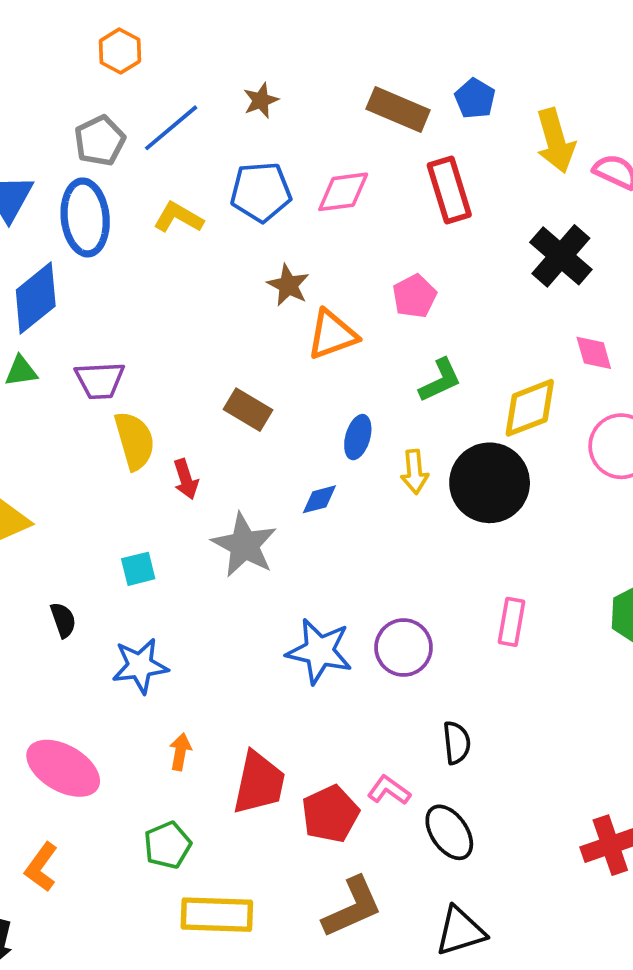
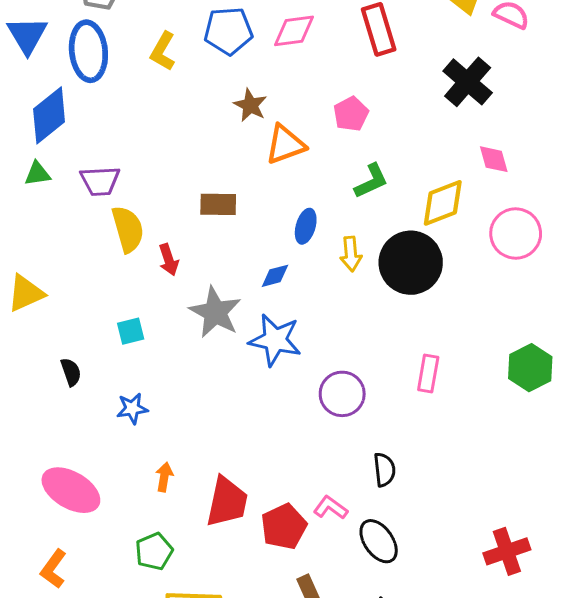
yellow L-shape: (178, 217) -> (163, 51), turned -90
brown rectangle: (248, 410) -> (218, 204), turned -30
blue star: (319, 651) -> (275, 340), moved
blue star: (140, 666) -> (132, 408), size x0.7

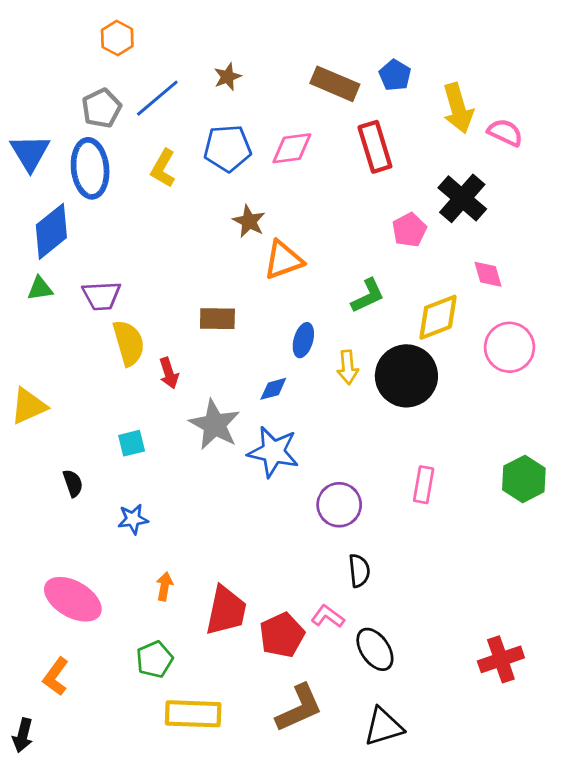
pink pentagon: (351, 114) -> (409, 230), moved
black semicircle: (384, 470) -> (359, 571), moved

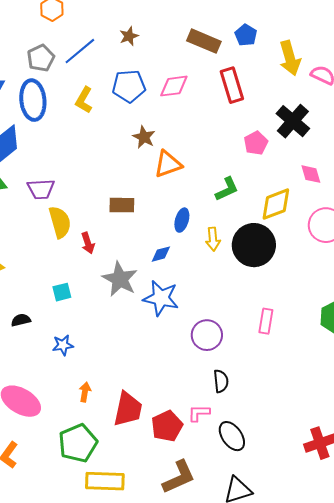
black semicircle: (73, 483) -> (21, 320), turned -84
pink L-shape: (328, 616) -> (199, 413), turned -35
green pentagon: (154, 659) -> (78, 443), size x1.5

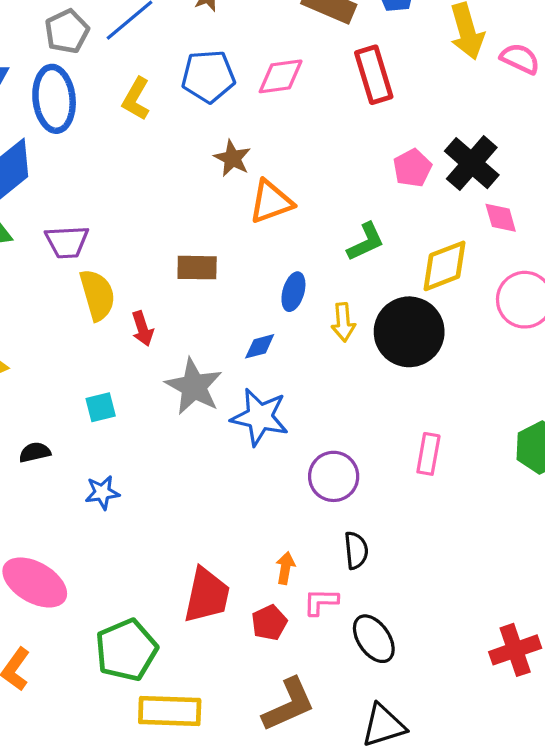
black cross: (293, 121) -> (472, 163), moved
orange arrow: (85, 392) -> (285, 568), moved
red pentagon: (167, 426) -> (269, 623), size x0.7

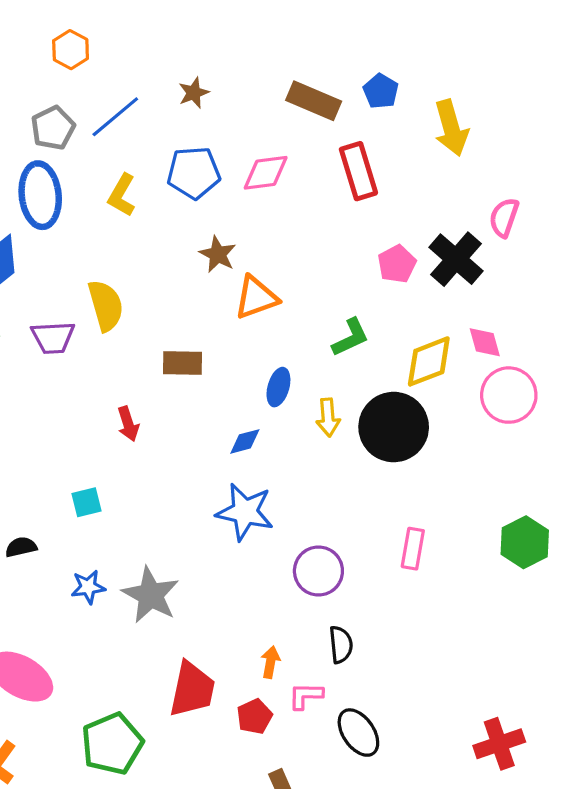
pink semicircle: (520, 59) -> (504, 218), moved, turned -96
pink diamond: (501, 218) -> (485, 342), moved
yellow semicircle: (97, 295) -> (106, 305), moved
gray star: (194, 386) -> (151, 595), moved

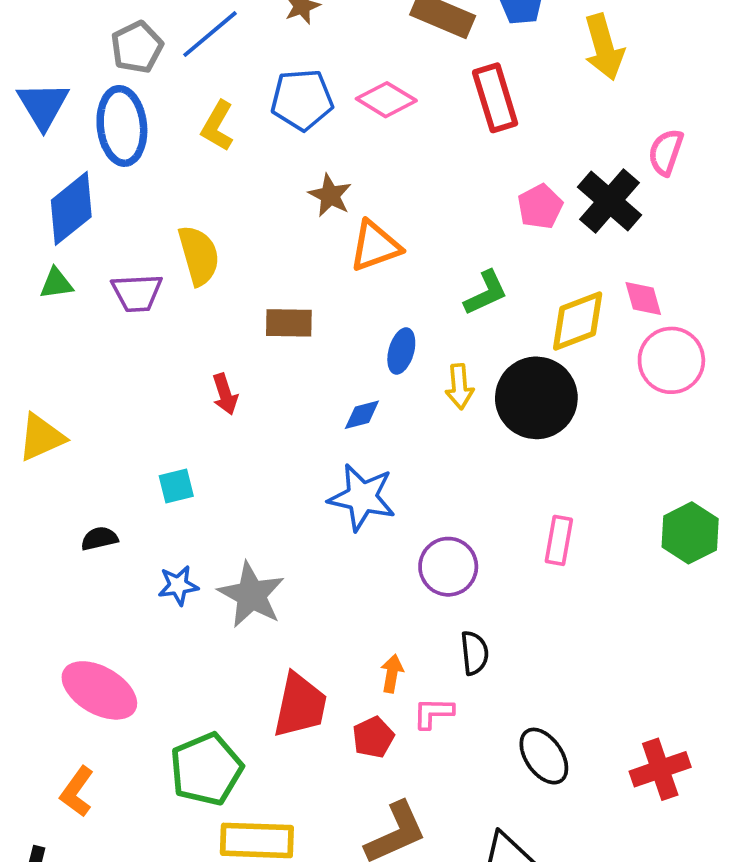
pink diamond: (266, 173) -> (386, 100), turned 39
black ellipse: (358, 733) -> (544, 756), moved

